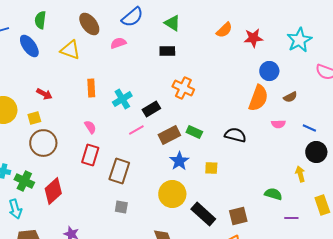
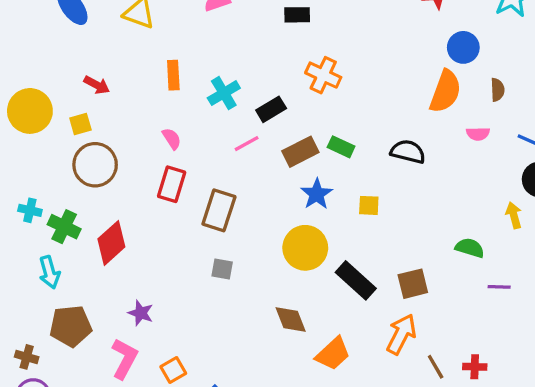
brown semicircle: (290, 97) -> (497, 90), turned -64

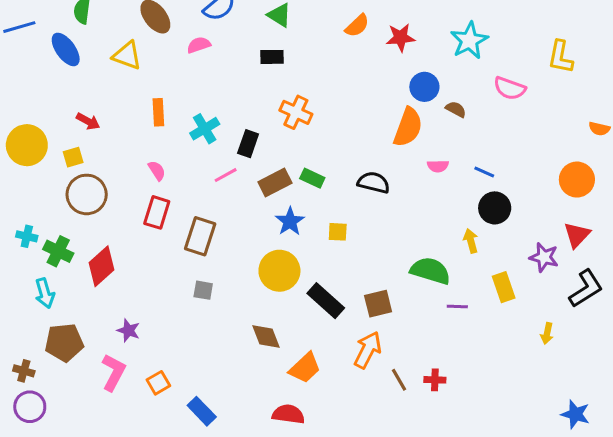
brown semicircle: (497, 90) -> (456, 109), moved, turned -60
black rectangle: (271, 109) -> (248, 144), turned -40
green semicircle: (470, 248) -> (430, 271), size x1.5

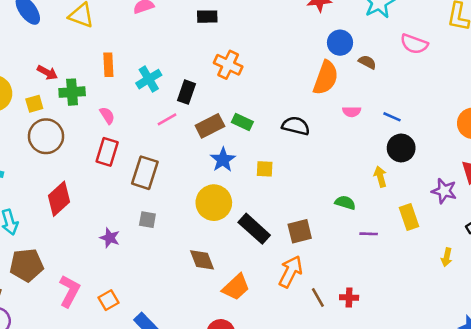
green cross: (58, 251) -> (72, 92), moved, turned -30
green semicircle: (430, 271) -> (345, 203), size x0.6
purple star: (128, 331) -> (110, 238), moved

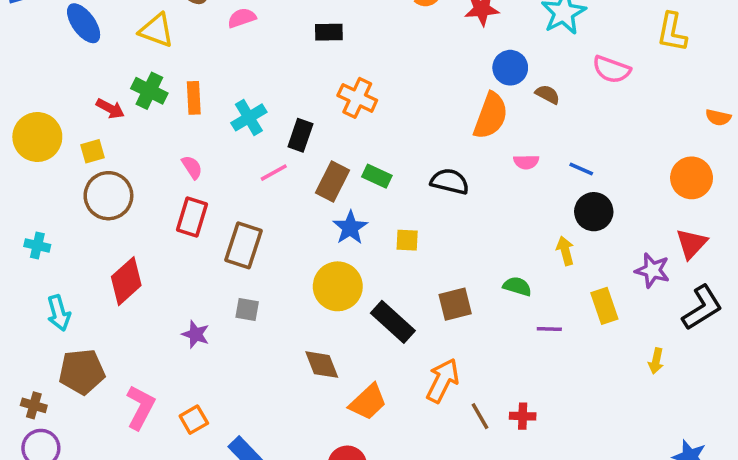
green cross: (72, 92) -> (149, 91), moved, turned 30
brown rectangle: (210, 126) -> (332, 181), turned -36
brown square: (300, 231) -> (455, 304), moved

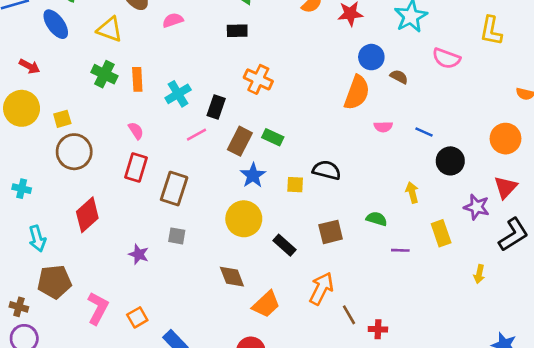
red arrow: (110, 109) -> (29, 66), moved
black semicircle: (450, 181) -> (327, 170), moved
black circle: (594, 212) -> (450, 161), moved
black rectangle: (393, 322) -> (285, 245), size x0.7
red cross: (523, 416) -> (378, 329), moved

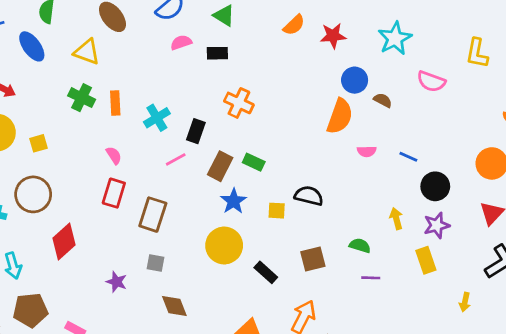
pink semicircle: (173, 20) -> (181, 42), moved
brown circle: (74, 152) -> (33, 194), moved
purple star: (477, 207) -> (437, 225), moved, turned -30
purple line: (400, 250) -> (371, 278), moved
brown diamond: (232, 277) -> (174, 306), moved

